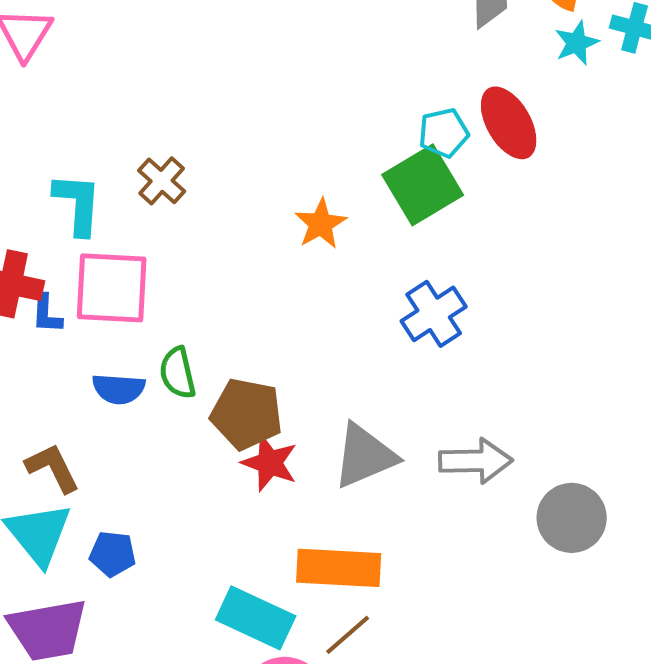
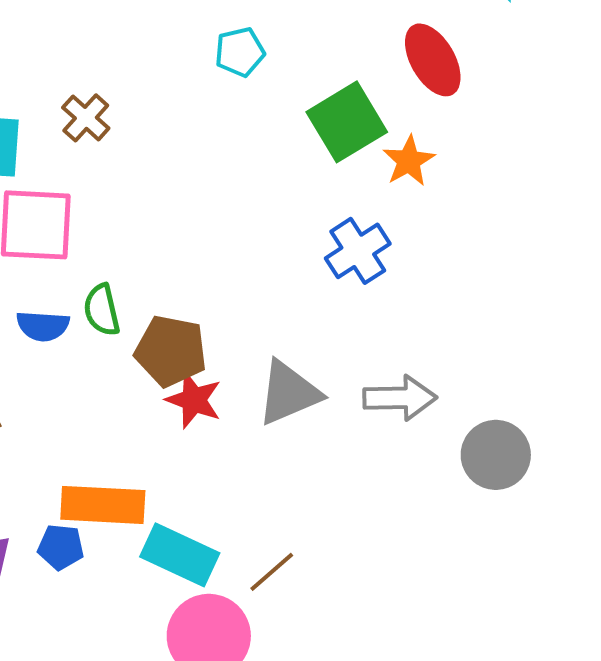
cyan pentagon: (444, 133) -> (240, 52), moved
orange star: (321, 224) -> (409, 161), moved
blue pentagon: (113, 554) -> (61, 547), moved
orange rectangle: (339, 568) -> (103, 505), moved

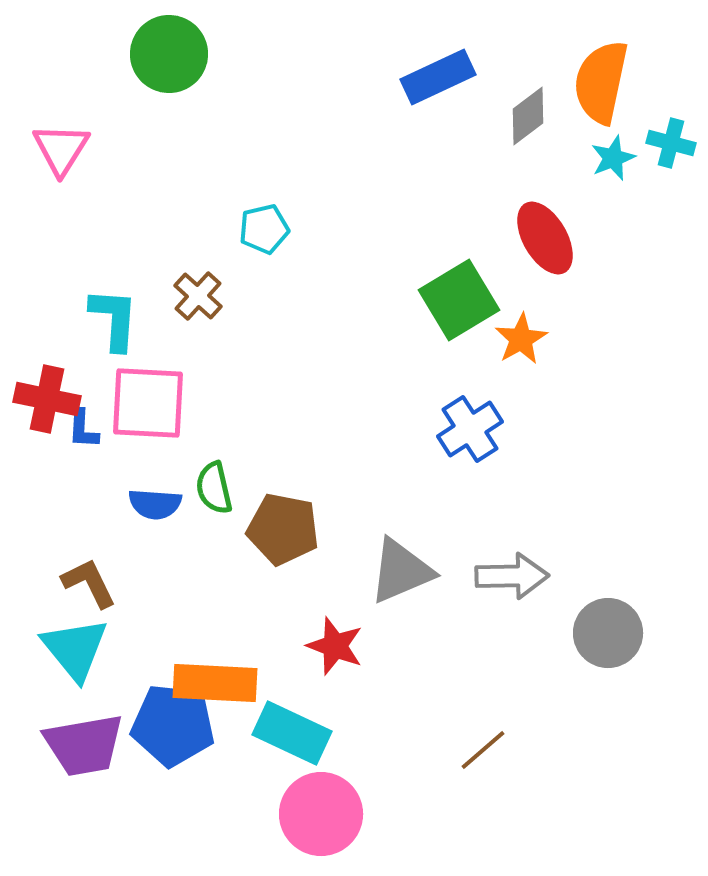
cyan pentagon: (240, 52) -> (264, 229), moved
red star: (194, 400) -> (335, 646), moved
blue pentagon: (61, 547) -> (173, 725), size x1.8
brown line: (272, 572) -> (483, 750), moved

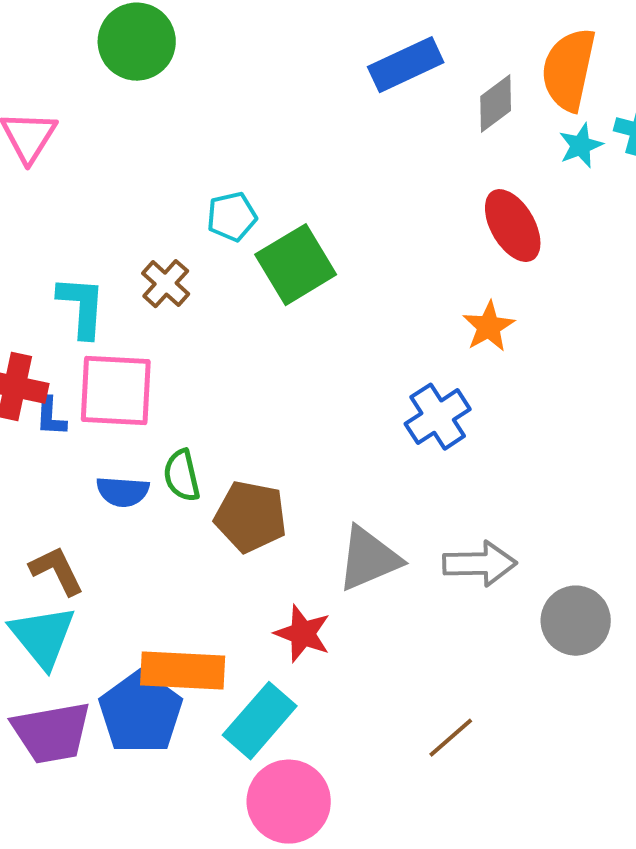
green square: (459, 300) -> (296, 265), moved
blue pentagon: (173, 725) -> (141, 713), turned 30
cyan rectangle: (292, 733) -> (260, 721), turned -74

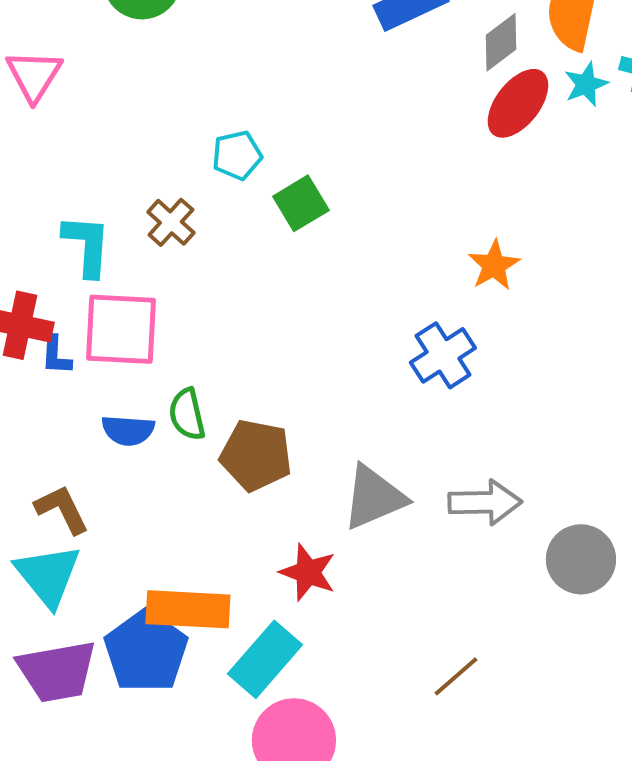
red ellipse: (513, 226) -> (518, 103), moved, turned 68
green square: (296, 265) -> (301, 203), size x0.7

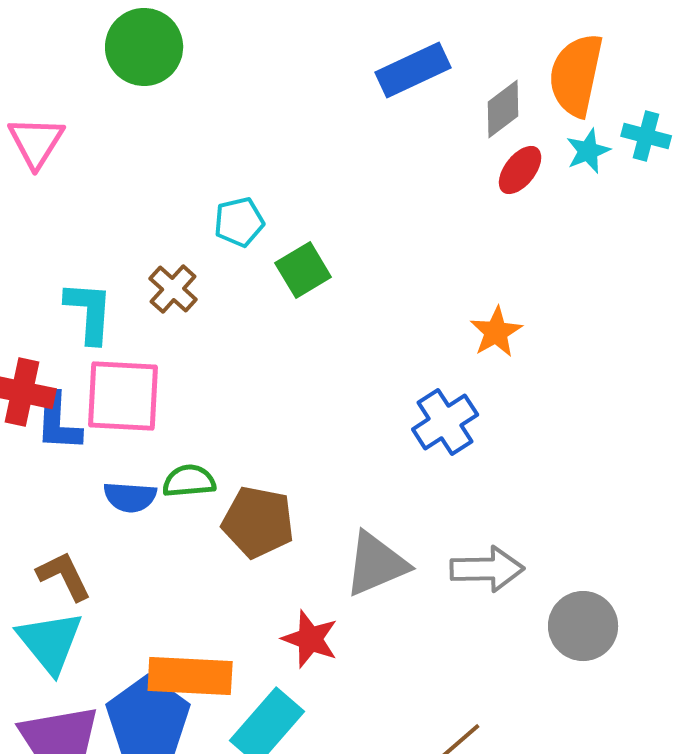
red ellipse: (518, 103) -> (520, 170), size x0.7
blue L-shape: (56, 355) -> (58, 422), size x1.5
green semicircle: (187, 414) -> (189, 481), turned 98

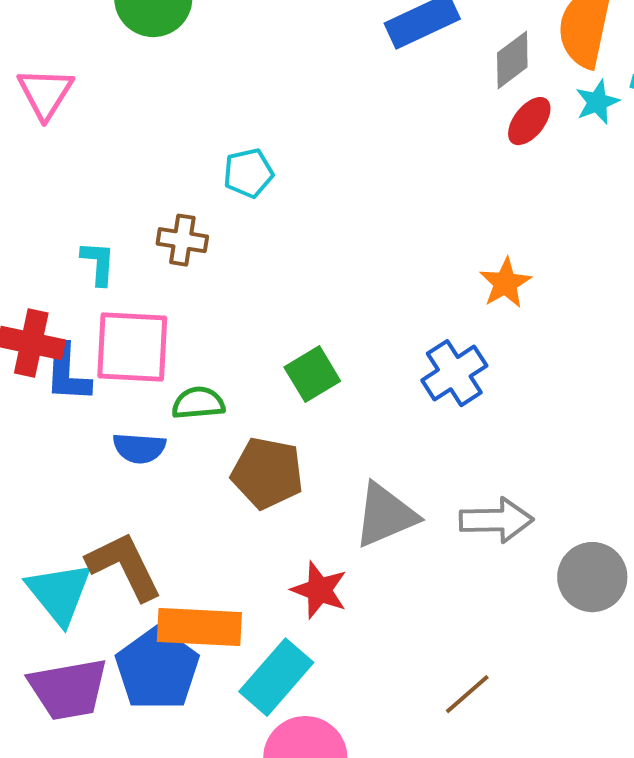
green square: (303, 270) -> (312, 374), moved
brown cross: (173, 289) -> (182, 240), turned -33
cyan L-shape: (89, 312) -> (98, 263), size x0.7
green semicircle: (189, 481) -> (198, 403), moved
brown L-shape: (64, 576) -> (124, 566), moved, size x1.4

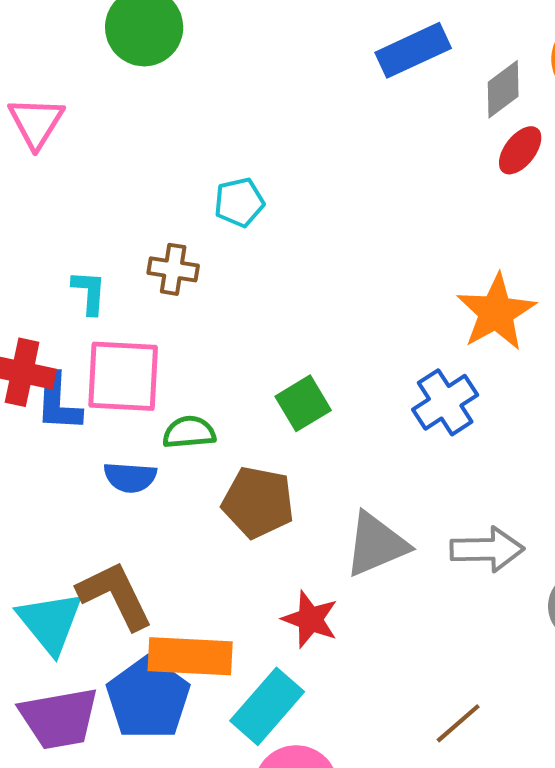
orange star: (505, 283) -> (496, 312), size x1.5

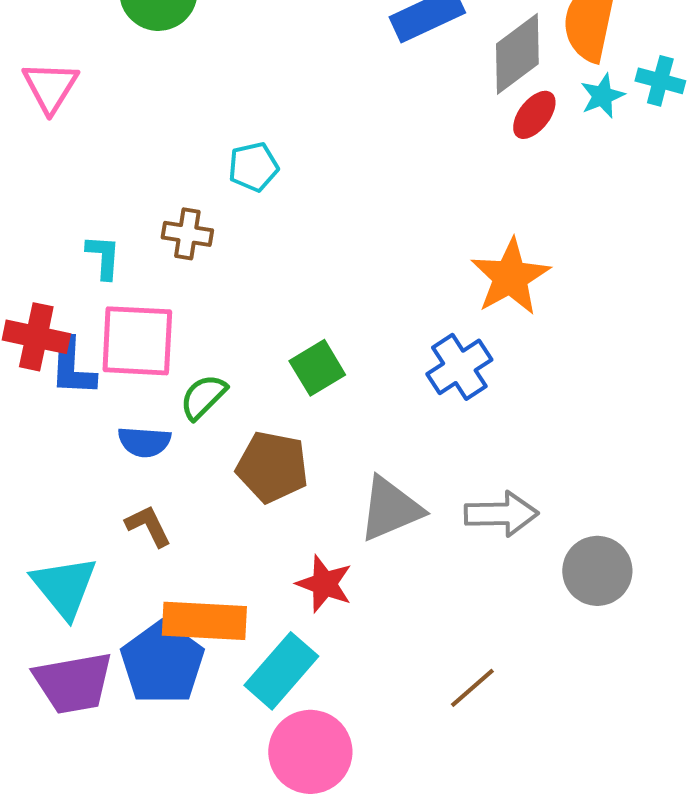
gray diamond: (503, 89) -> (517, 54), size x1.4
green semicircle: (189, 432) -> (203, 397), turned -40
brown L-shape: (115, 595) -> (148, 526), moved, size x0.6

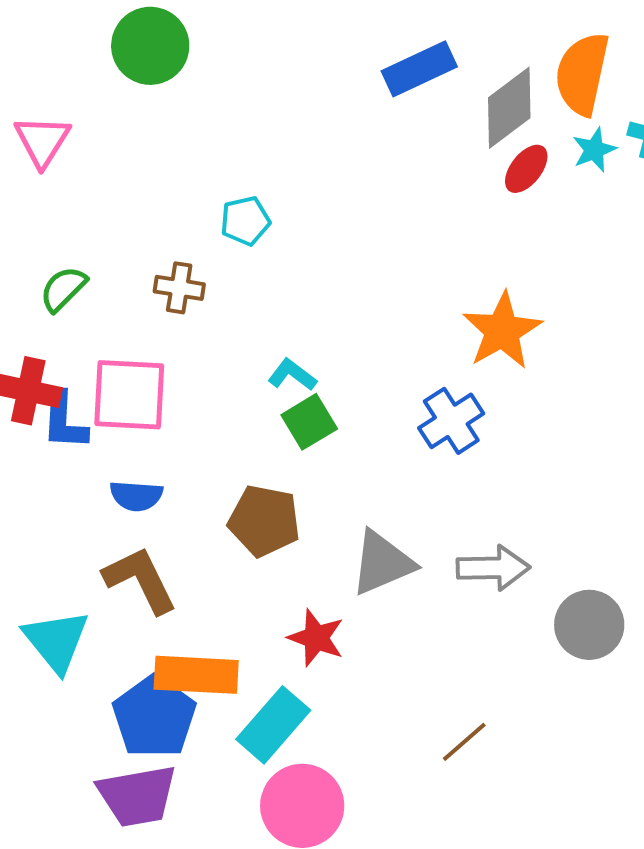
cyan L-shape: (103, 257) -> (292, 375), moved, turned -57
green semicircle: (203, 397) -> (63, 289), moved
brown L-shape: (148, 526) -> (140, 580), size x1.6
purple trapezoid: (73, 683) -> (137, 796), moved

